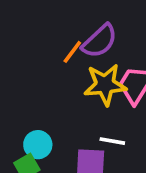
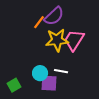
cyan circle: (38, 145) -> (40, 73), moved

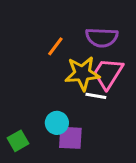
purple semicircle: (54, 16) -> (102, 37), moved, turned 45
white line: (61, 71) -> (96, 96), moved

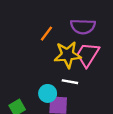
white line: (96, 96) -> (70, 82), moved

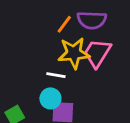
orange line: (46, 34) -> (64, 24), moved
white line: (70, 82) -> (56, 75), moved

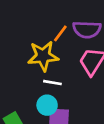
yellow star: (74, 53) -> (43, 56), moved

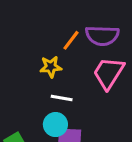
yellow star: (43, 56) -> (51, 67), size x0.6

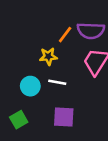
cyan circle: (55, 125) -> (30, 86), moved

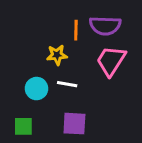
orange line: (65, 35) -> (76, 30), turned -36
green square: (19, 120) -> (23, 126), turned 30

